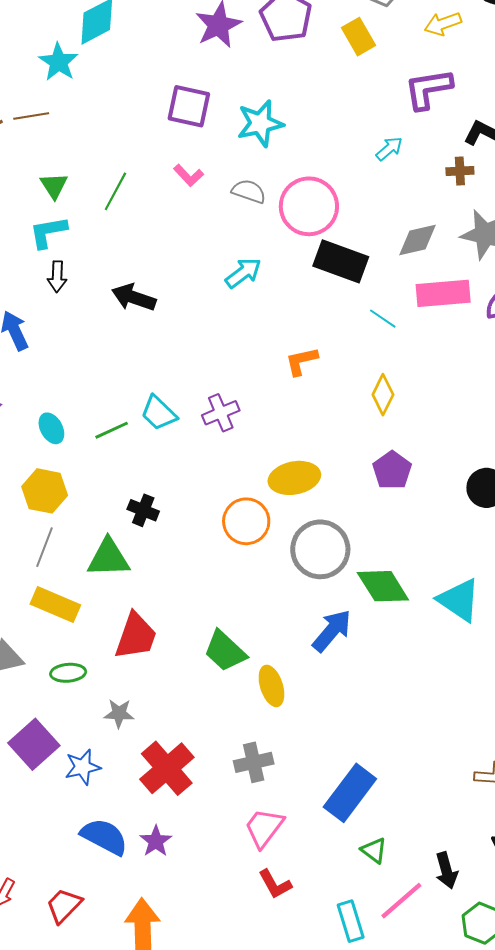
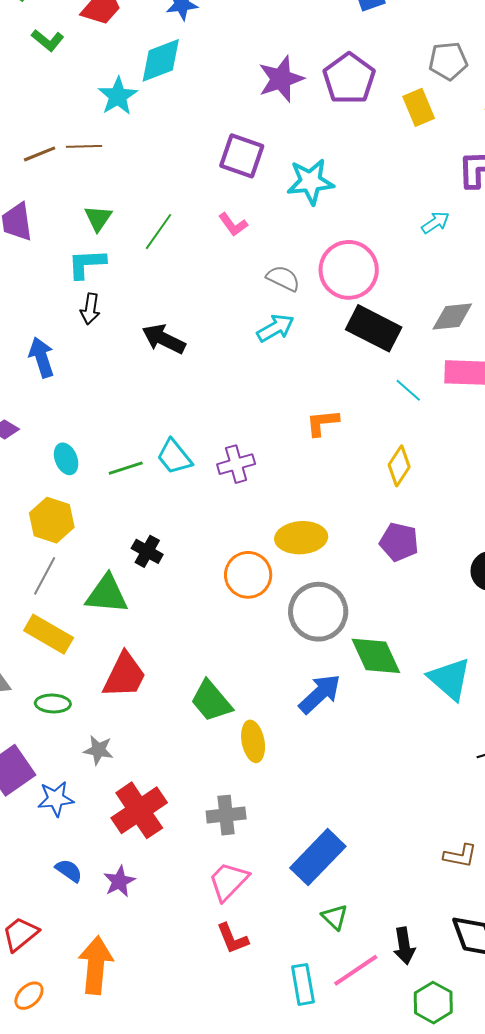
gray semicircle: (249, 191) -> (283, 278), moved
purple pentagon: (392, 470) -> (399, 542), turned -30
blue semicircle: (104, 837) -> (69, 871), size x0.6

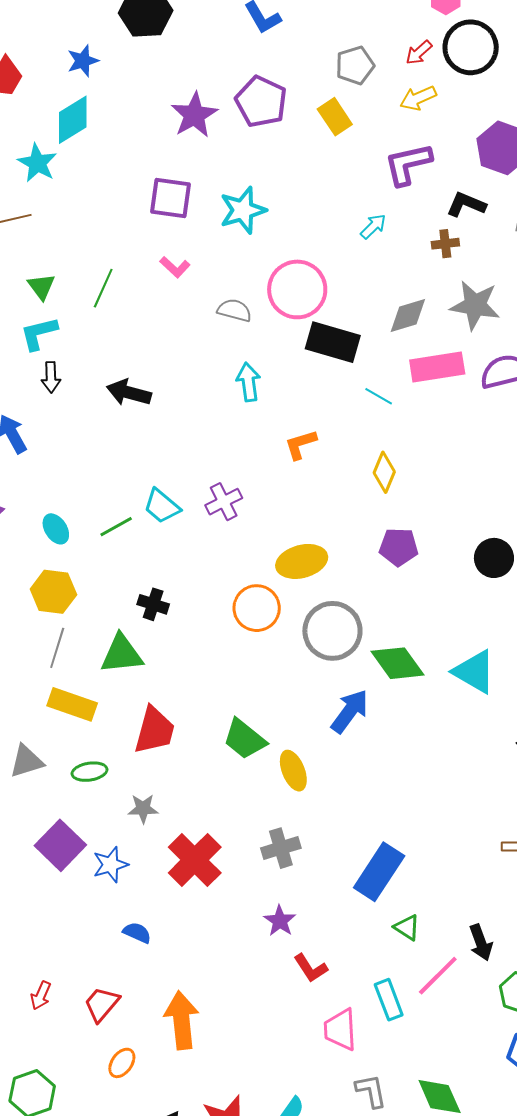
cyan arrow: (275, 328) -> (248, 382), moved, turned -57
purple star: (119, 881) -> (280, 921), moved
pink trapezoid: (228, 881) -> (340, 1030), moved, turned -36

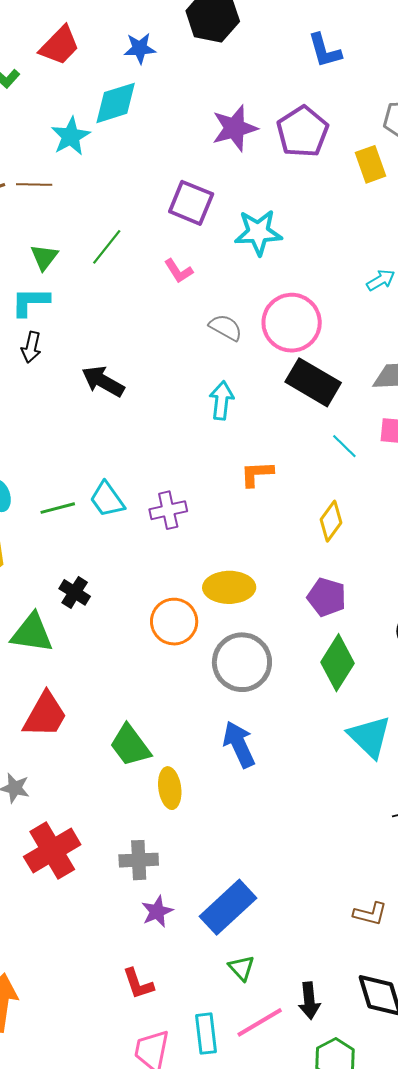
green line: (103, 288) -> (107, 247), moved
green diamond: (398, 663) -> (338, 663), moved, turned 54
blue arrow: (350, 711) -> (239, 744), turned -75
purple star: (280, 921) -> (157, 911), moved

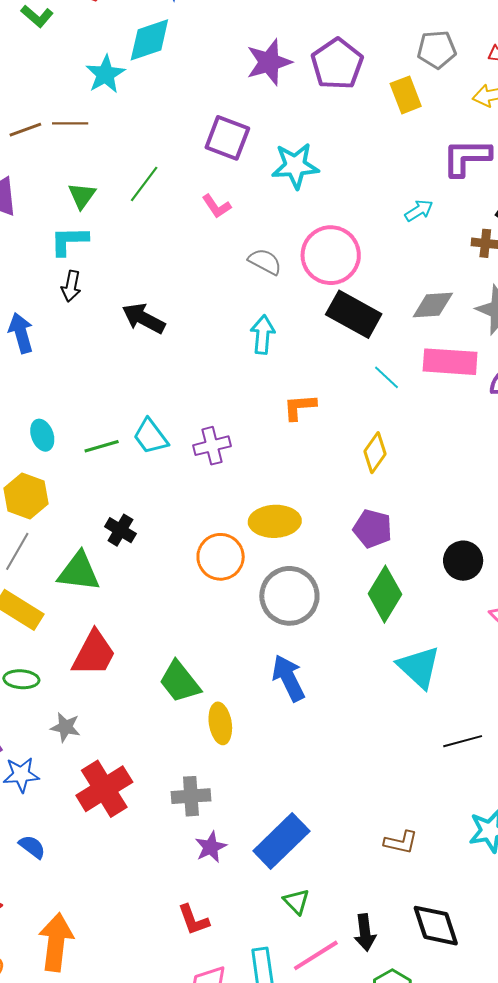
brown L-shape: (370, 914) -> (401, 842), moved

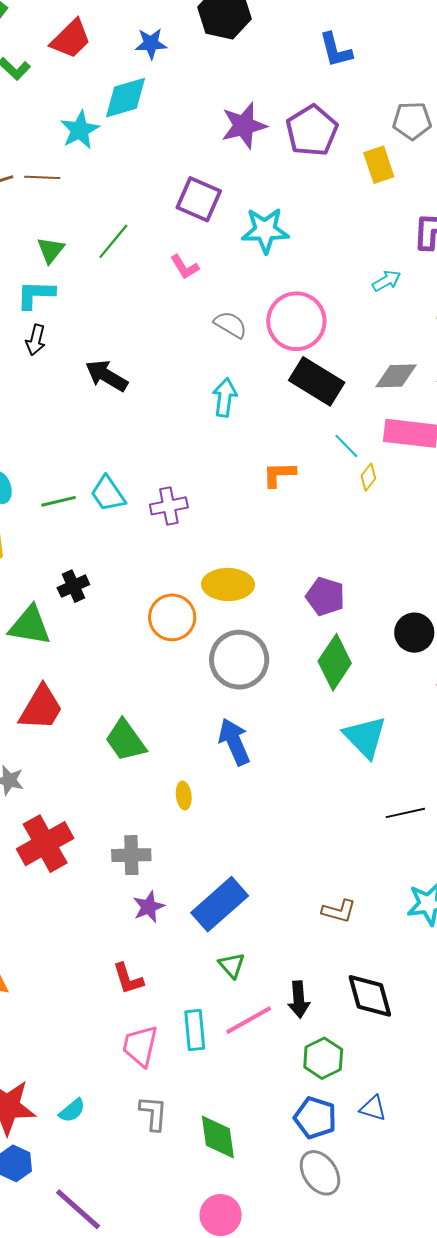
orange L-shape: (300, 407) -> (279, 474), moved
yellow diamond: (375, 453) -> (368, 477), moved, size x0.7
black cross: (120, 530) -> (73, 586), turned 32
yellow ellipse: (220, 723) -> (184, 795), moved, size x0.7

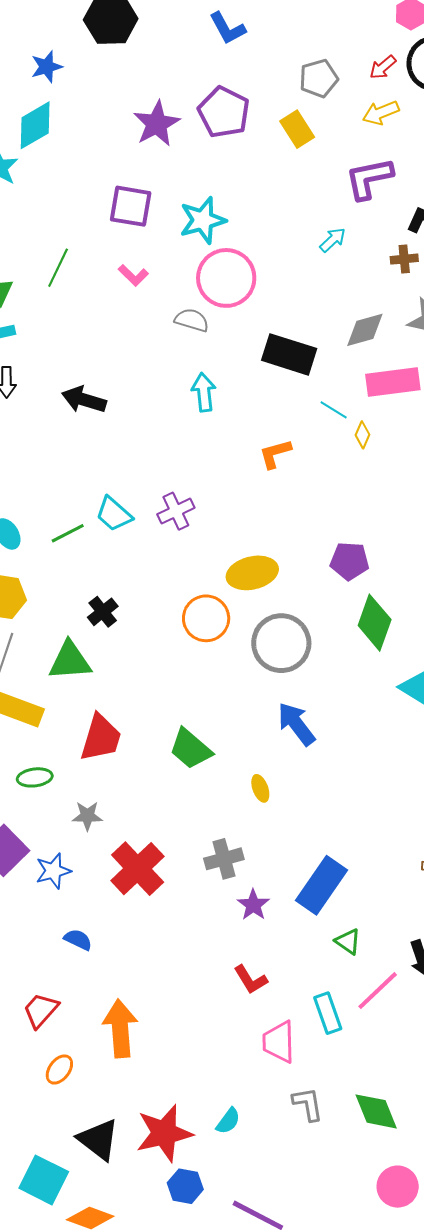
pink circle: (296, 321) -> (226, 278), moved

